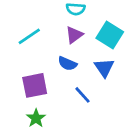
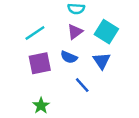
purple square: (35, 85) -> (40, 63), moved

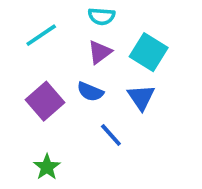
cyan line: (35, 33) -> (41, 35), moved
purple square: (40, 63) -> (45, 101), turned -30

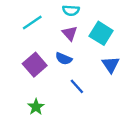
purple triangle: (100, 52) -> (70, 33), turned -35
blue triangle: (141, 97) -> (111, 65), moved

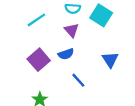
cyan square: (101, 33) -> (101, 15), moved
blue semicircle: (64, 59) -> (66, 54), turned -42

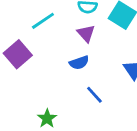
purple square: (39, 60) -> (18, 54), moved

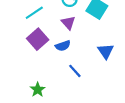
purple square: (18, 54) -> (38, 39), moved

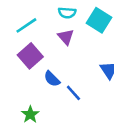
blue semicircle: (63, 46) -> (52, 79), moved, turned 64

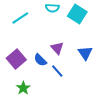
purple triangle: (66, 37) -> (57, 48), moved
purple square: (30, 56) -> (16, 59), moved

